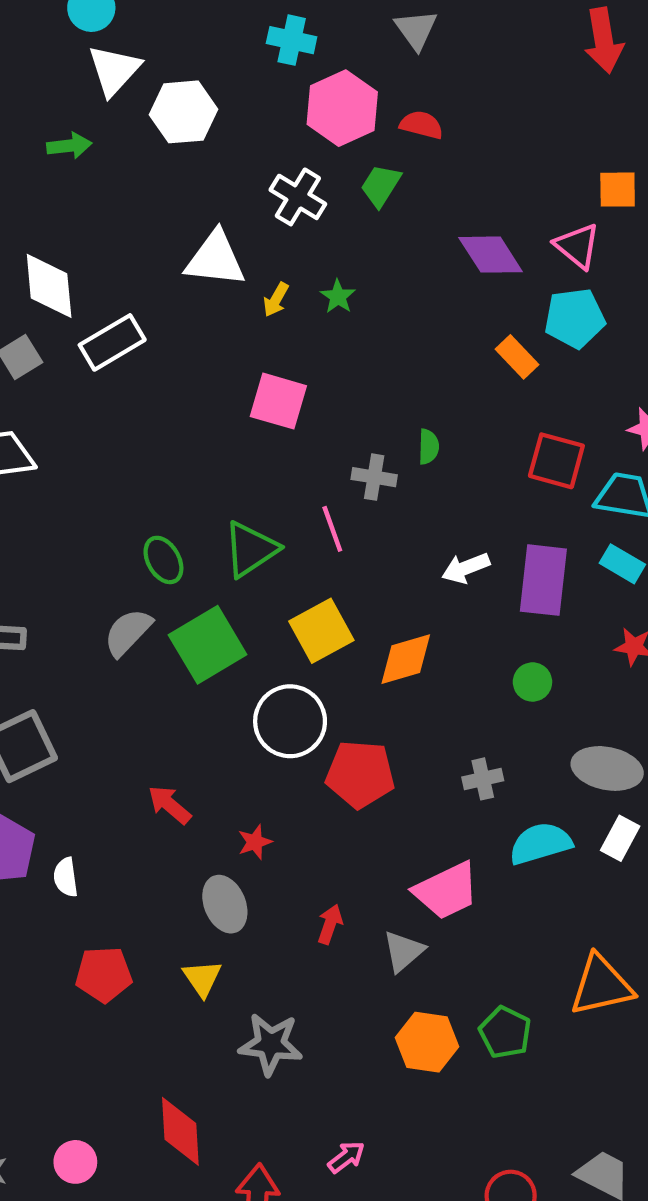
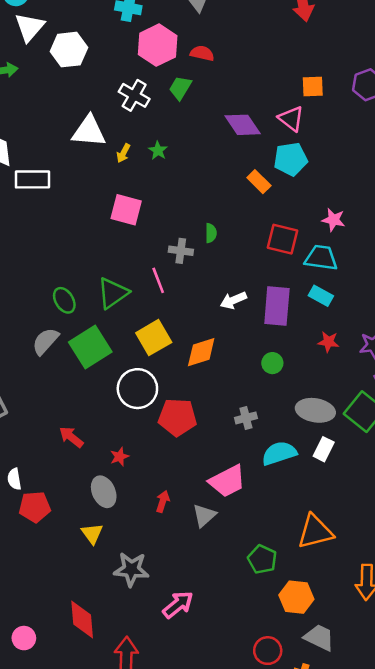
white rectangle: (112, 342) -> (32, 179), turned 32
red pentagon: (104, 974) -> (35, 507), moved
orange hexagon: (427, 1042) -> (296, 597), moved
pink arrow: (346, 1157) -> (178, 605), moved, size x1.5

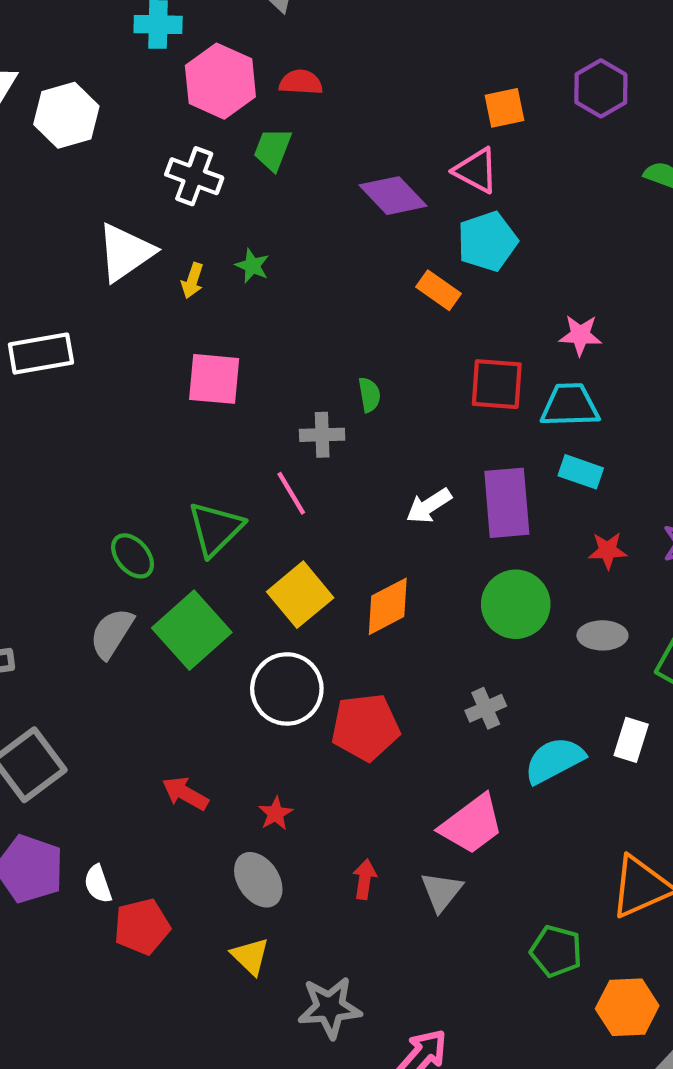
white triangle: (89, 131) -> (125, 252), turned -30
green circle: (272, 363) -> (516, 604), size x1.8
gray ellipse: (315, 410) -> (602, 635), moved, size x0.7

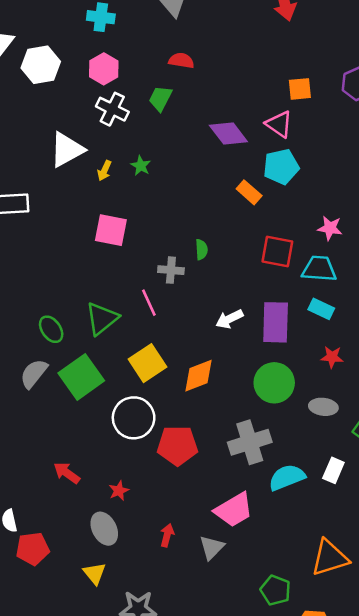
pink hexagon: (220, 81) -> (104, 69), moved, size x0.7
gray cross: (486, 708) -> (250, 442), size x1.8

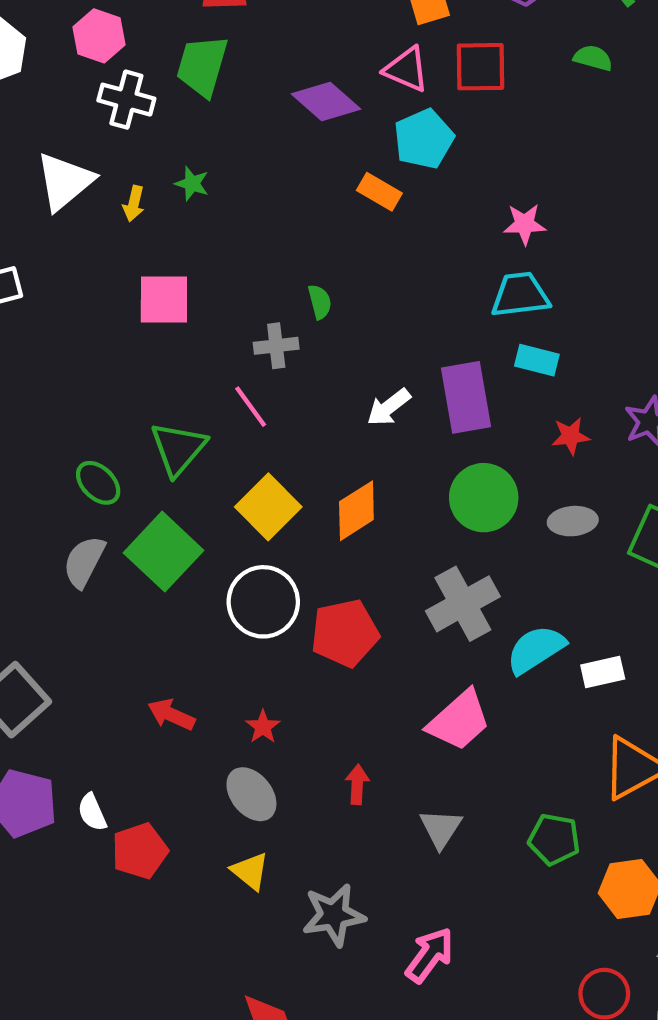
green trapezoid: (160, 98) -> (202, 66), size x1.4
red square: (277, 252) -> (480, 67), moved
white rectangle: (333, 470) -> (603, 672), moved, turned 65
gray triangle: (212, 547) -> (441, 828), moved

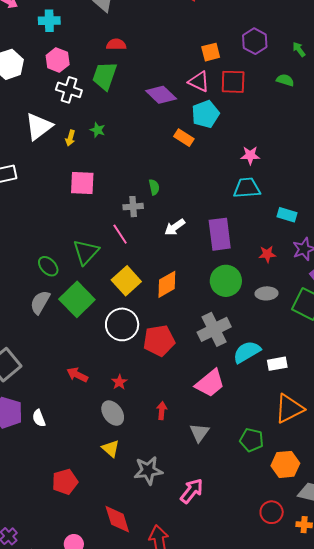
cyan rectangle: (537, 360) -> (287, 215), moved
white arrow: (389, 407) -> (175, 227), moved
red pentagon: (140, 851) -> (65, 482), moved

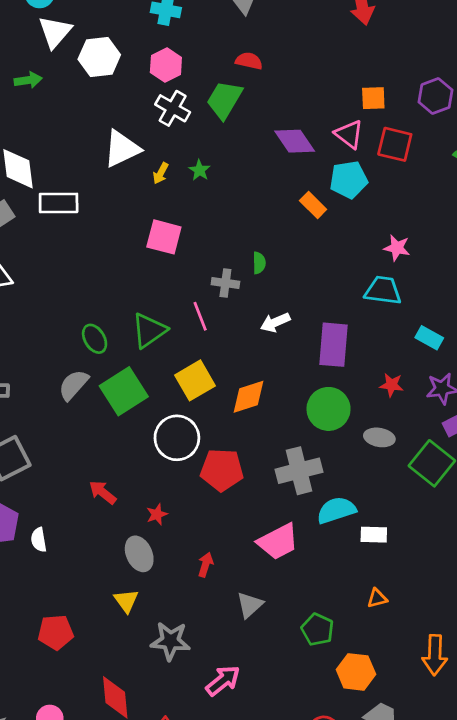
orange triangle: (289, 409) -> (377, 598), size x0.5

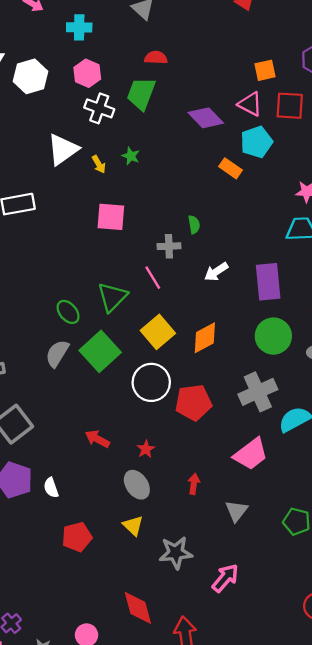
yellow arrow: (161, 173) -> (99, 164), turned -48
red pentagon: (56, 632) -> (77, 537), moved

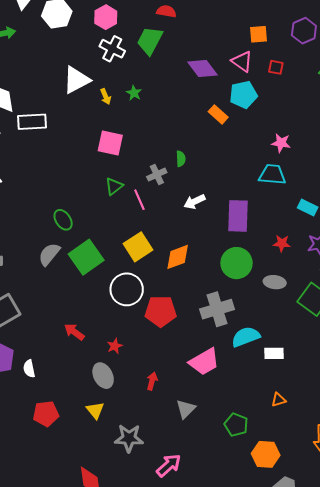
red square: (290, 106) -> (276, 67), size x0.6
gray cross: (169, 246) -> (157, 175), turned -30
green triangle: (112, 297) -> (114, 186), moved, size x0.7

